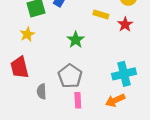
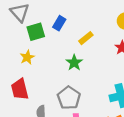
yellow rectangle: (101, 15) -> (86, 38), moved, turned -56

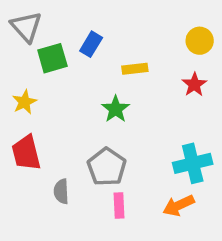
yellow rectangle: (86, 38) -> (135, 69), turned 32
yellow star: (27, 57) -> (24, 102), moved

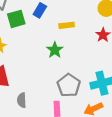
gray pentagon: (107, 167) -> (69, 85), moved

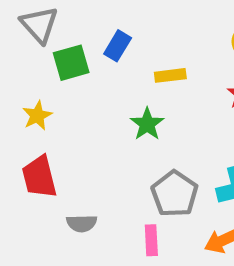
gray semicircle: (22, 100) -> (82, 223), turned -88

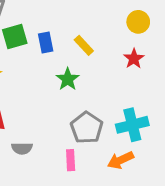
blue rectangle: (118, 46) -> (46, 42), moved, turned -42
yellow rectangle: (170, 75) -> (84, 45), turned 54

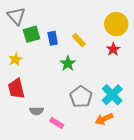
yellow circle: (138, 22) -> (116, 24), size x1.5
cyan cross: (132, 125) -> (112, 95), turned -30
pink rectangle: (71, 160) -> (57, 123), moved, turned -56

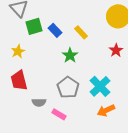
blue rectangle: (53, 38) -> (55, 30), turned -32
red star: (113, 49) -> (116, 50), moved
cyan cross: (112, 95) -> (100, 86), moved
gray pentagon: (81, 97) -> (68, 87), moved

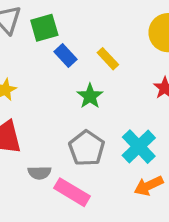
green square: (34, 26) -> (44, 28), moved
pink rectangle: (59, 114) -> (72, 192), size x1.5

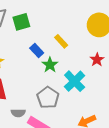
blue rectangle: (65, 55) -> (37, 50), moved
cyan cross: (139, 147) -> (75, 81), moved

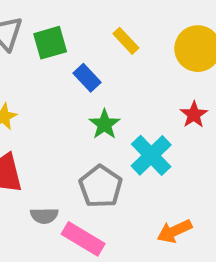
yellow rectangle: (61, 41) -> (126, 41), moved
blue rectangle: (37, 50) -> (87, 78), moved

